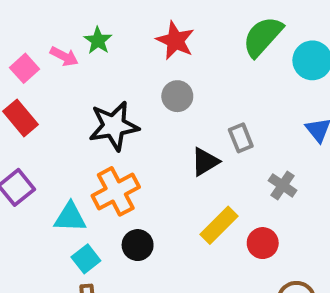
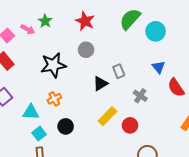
orange cross: (116, 191) -> (54, 99), size x0.6

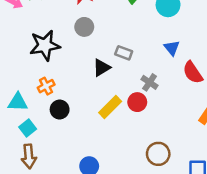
gray rectangle: (119, 71) -> (124, 53), turned -48
red circle: (130, 125) -> (137, 102), moved
black circle: (66, 126) -> (60, 109), moved

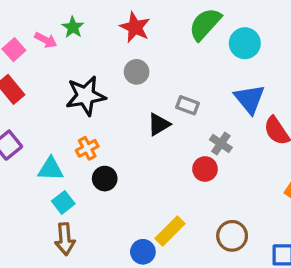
blue triangle: (172, 48) -> (250, 99), size x1.5
yellow rectangle: (110, 107) -> (170, 231), moved

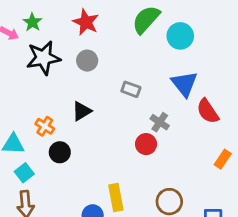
black star: (86, 96) -> (43, 58), moved
black triangle: (159, 124) -> (82, 111), moved
orange cross: (87, 148) -> (45, 126), turned -30
yellow rectangle: (170, 231) -> (116, 197), turned -56

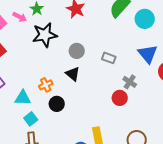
gray circle: (87, 61) -> (77, 51), moved
black triangle: (82, 111) -> (73, 74), turned -49
orange cross: (45, 126) -> (46, 85), turned 32

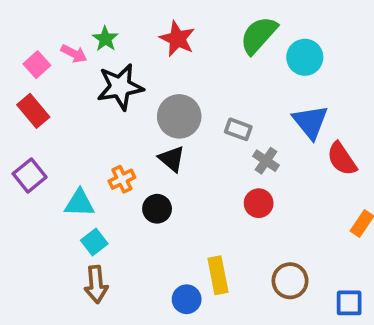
gray circle: (77, 51) -> (179, 116), size x1.5
gray cross: (130, 82) -> (266, 161), moved
black circle: (57, 104) -> (157, 209), moved

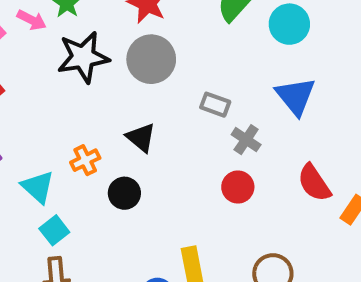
gray circle: (179, 116) -> (151, 59), moved
red semicircle: (342, 159) -> (314, 183), moved
cyan triangle: (79, 203) -> (38, 187), turned 40

